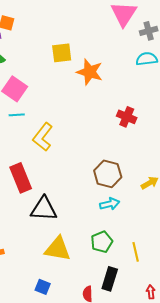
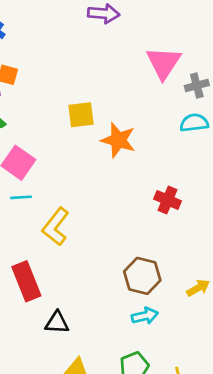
black triangle: (44, 209) -> (57, 323), size x0.7

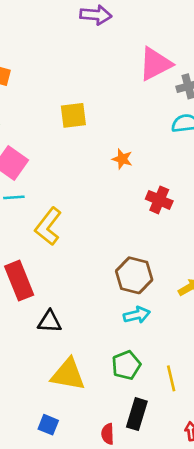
pink triangle: (164, 63) -> (155, 64), turned 30
orange star: (118, 140) -> (122, 159), moved, size x0.6

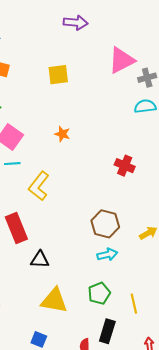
yellow square: (73, 115) -> (58, 75), moved
orange star: (122, 159) -> (62, 134), moved

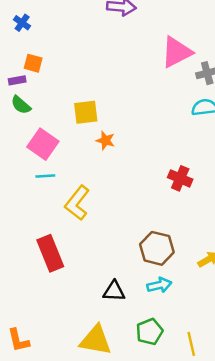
yellow square: (58, 75) -> (86, 112), moved
black triangle: (40, 260) -> (114, 291), moved

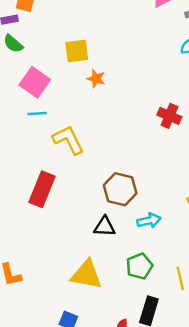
yellow L-shape: (77, 203) -> (68, 140), turned 116
brown hexagon: (157, 248) -> (120, 189), moved
red rectangle: (50, 253) -> (42, 189), turned 44

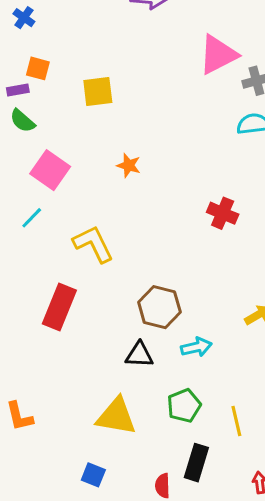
yellow square: (77, 51) -> (98, 92), moved
cyan line: (37, 113) -> (32, 218), moved, turned -42

